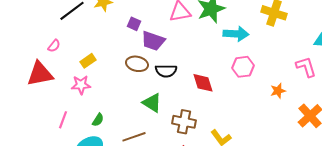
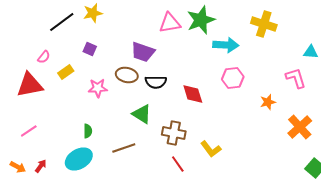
purple square: (134, 24) -> (90, 49), moved
yellow rectangle: (88, 61) -> (66, 72), moved
pink star: (81, 85) -> (98, 88), moved
pink line: (63, 120) -> (29, 131), moved, turned 36
green semicircle: (98, 120) -> (88, 131), turned -32

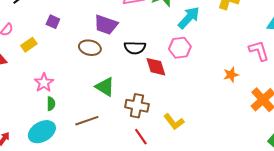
cyan arrow: (226, 45) -> (189, 18), turned -50
pink hexagon: (233, 78) -> (180, 48), moved
black semicircle: (156, 82) -> (135, 48), moved
pink star: (98, 88) -> (44, 83), moved, turned -30

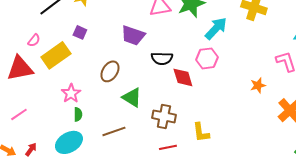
yellow rectangle: (29, 45) -> (56, 55), size x1.8
brown ellipse: (90, 48) -> (110, 71), moved, turned -70
yellow L-shape: (174, 122) -> (201, 132), turned 30
red line: (141, 137) -> (168, 147), turned -66

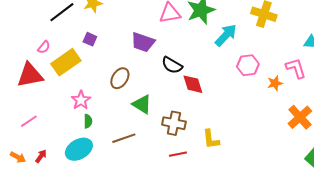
black semicircle: (162, 58) -> (172, 65), turned 30
pink hexagon: (207, 58) -> (248, 65), moved
orange star: (258, 85) -> (275, 83), moved

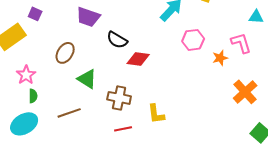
red diamond: (193, 84) -> (138, 59), turned -65

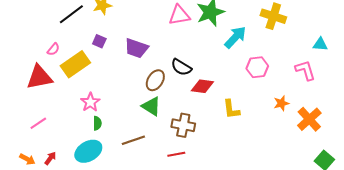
purple trapezoid: (88, 17) -> (136, 48), moved
brown ellipse: (65, 53) -> (155, 80), moved
orange star: (220, 58) -> (281, 103), moved
yellow L-shape: (156, 114) -> (231, 109), moved
red line: (123, 129) -> (176, 154), moved

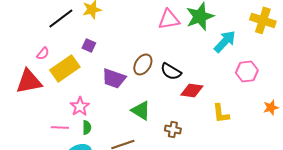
purple trapezoid: (136, 48) -> (114, 78), moved
brown ellipse: (155, 80) -> (143, 64), moved
pink line: (38, 123) -> (60, 127), moved, turned 36
brown cross: (183, 125) -> (173, 129), size x0.7

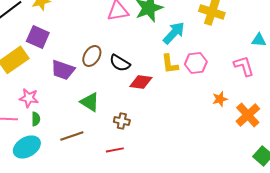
purple square: (89, 45) -> (38, 37), size x1.6
pink star: (80, 106) -> (29, 98), turned -30
yellow L-shape: (221, 113) -> (170, 64), moved

